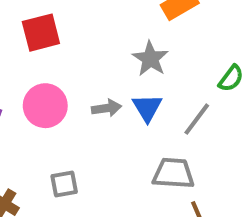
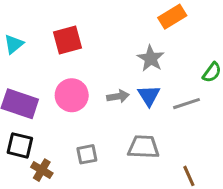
gray line: (197, 119) -> (186, 104), turned 36
gray trapezoid: (173, 173) -> (143, 147), moved

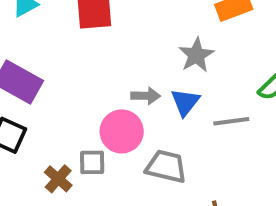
pink circle: (72, 95) -> (122, 131), moved
brown cross: (42, 170) -> (58, 179), moved

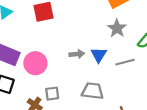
gray star: (196, 55) -> (117, 28), moved
pink circle: (122, 131) -> (35, 63), moved

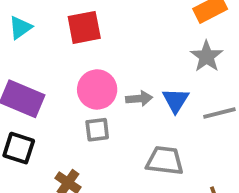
pink circle: (35, 63) -> (97, 89), moved
gray square: (52, 94) -> (97, 130), moved

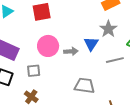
blue triangle: (176, 100) -> (91, 44), moved
gray square: (97, 130) -> (34, 71), moved

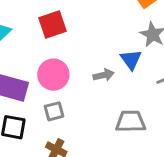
pink circle: (48, 46) -> (53, 75), moved

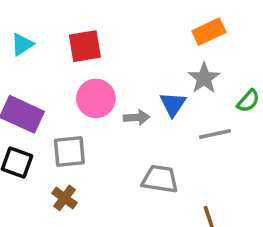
pink circle: (53, 75) -> (96, 98), moved
gray square: (54, 111) -> (69, 151), size x1.4

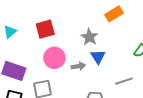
gray star: (204, 78) -> (89, 37), moved
gray line: (215, 134) -> (124, 81), moved

